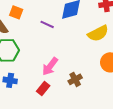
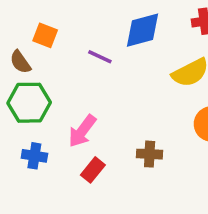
pink arrow: (50, 66) -> (82, 131), moved
brown cross: (75, 79) -> (150, 154), turned 32

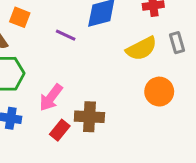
brown cross: (150, 154) -> (89, 117), moved, size x1.4

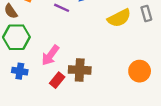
orange circle: (159, 92) -> (140, 71), moved

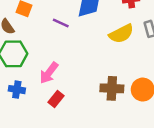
brown cross: (80, 70) -> (112, 88), moved

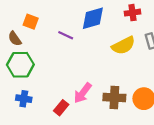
pink arrow: (49, 73) -> (83, 93), moved

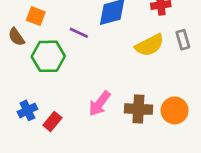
green hexagon: (20, 65) -> (48, 56), moved
blue cross: (24, 99) -> (27, 110), turned -35
red rectangle: (61, 108) -> (52, 122), moved

